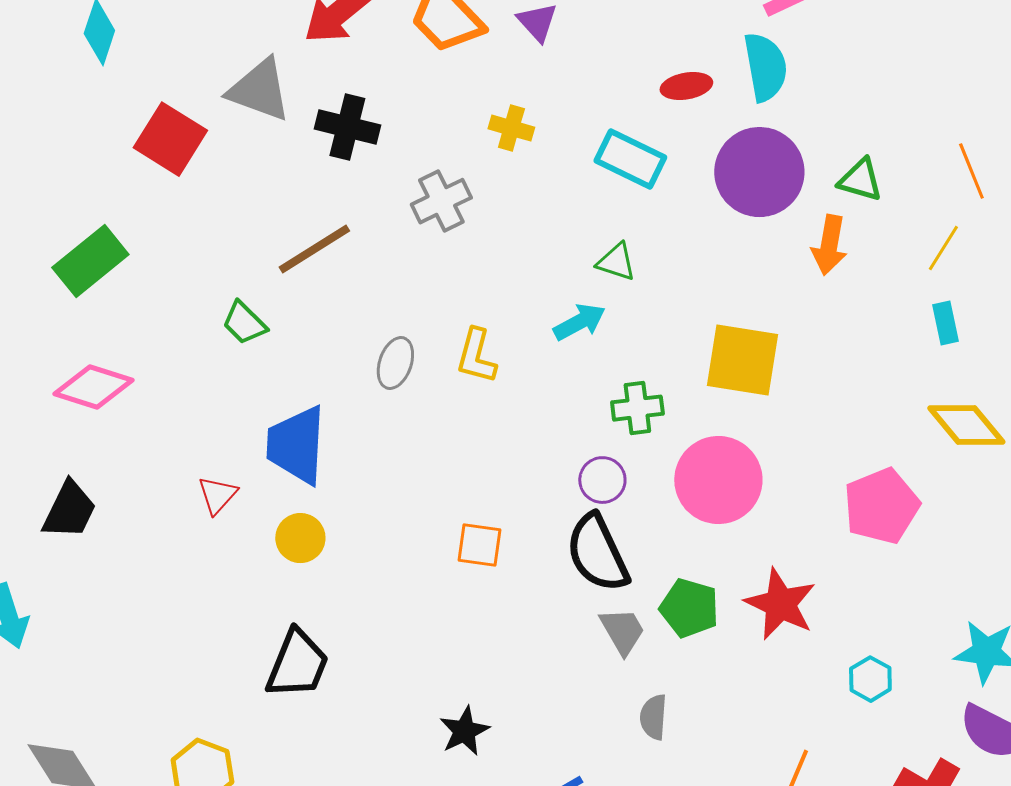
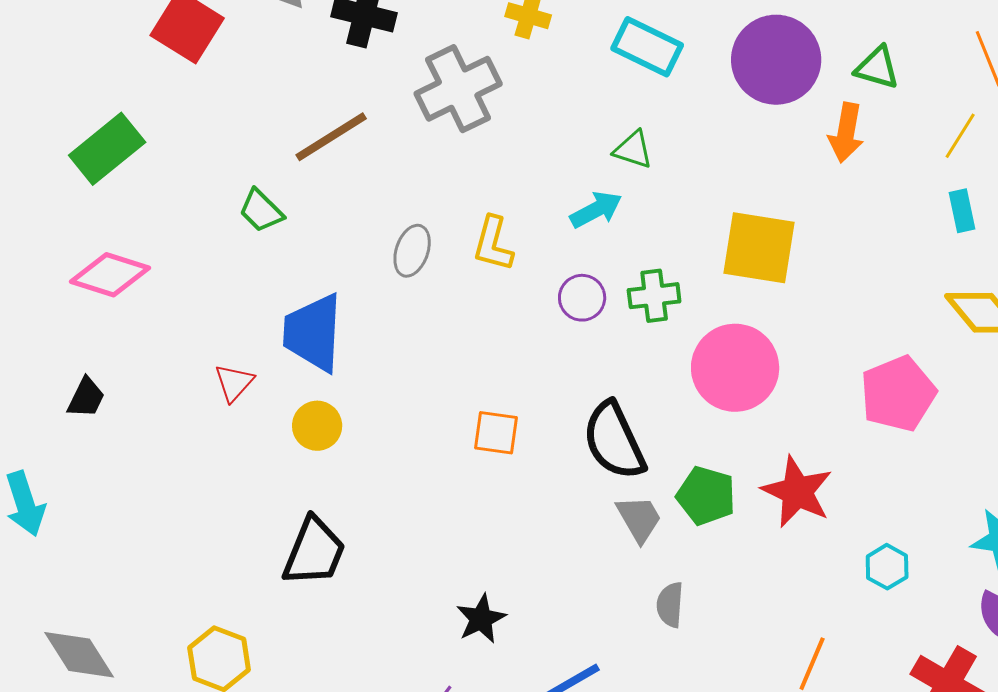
gray cross: (441, 201) -> (458, 89), size x1.4
purple circle: (602, 480) -> (582, 298), moved
black trapezoid: (69, 510) -> (86, 398), size x0.7

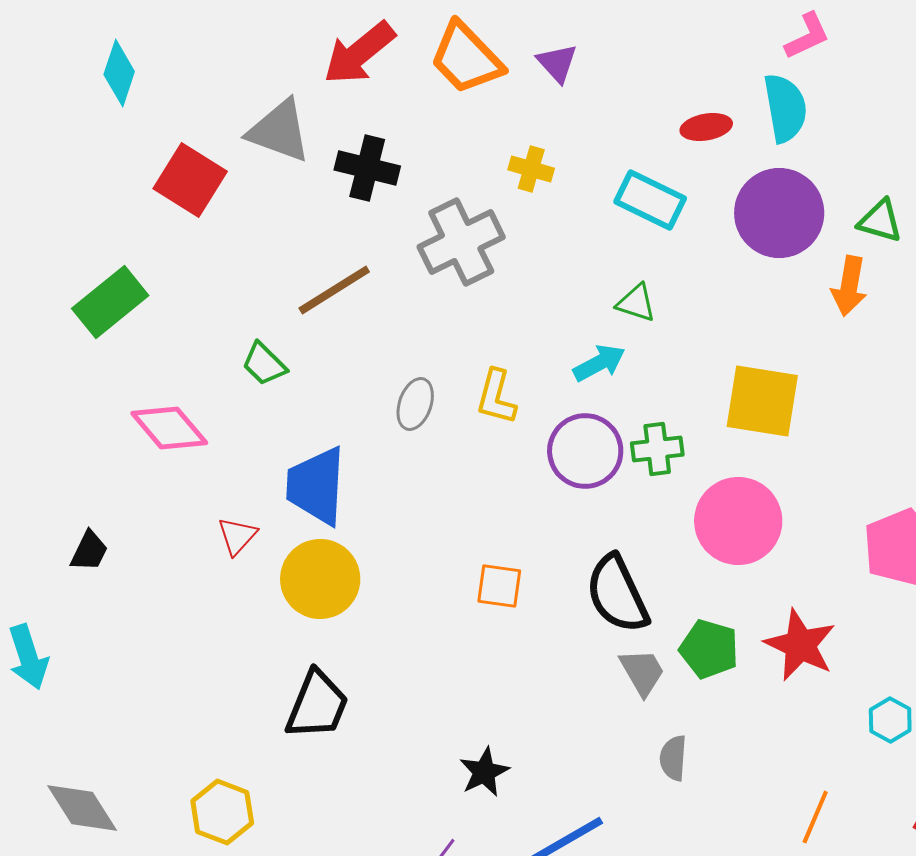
pink diamond: (110, 275) -> (169, 428), moved, turned 32
purple circle: (582, 298) -> (585, 451), size x1.6
yellow circle: (317, 426) -> (320, 579), size x1.6

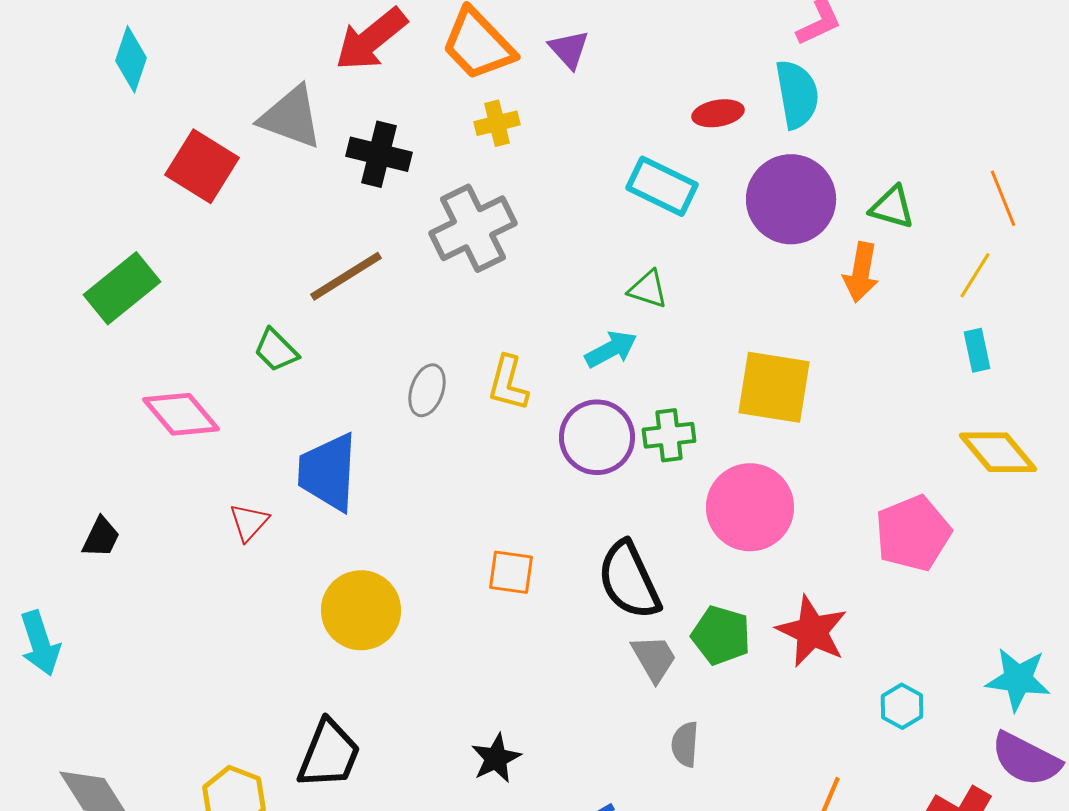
yellow cross: (531, 169) -> (497, 123), moved, turned -30
yellow circle: (320, 579) -> (361, 610), moved
black trapezoid: (317, 705) -> (329, 754), moved

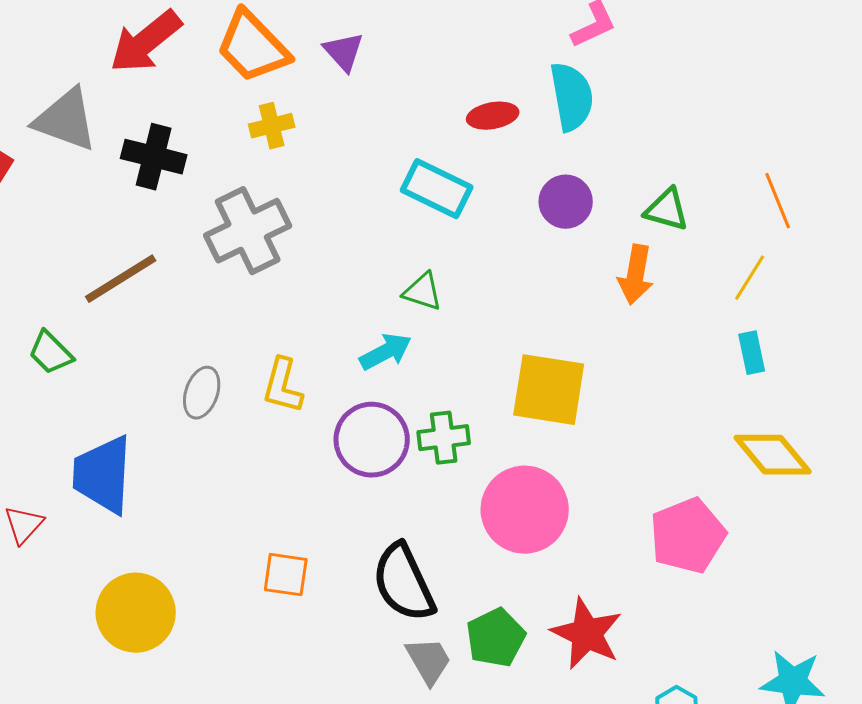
purple circle: (791, 199) -> (566, 202), size x0.6
green pentagon: (721, 635) -> (496, 638), turned 30

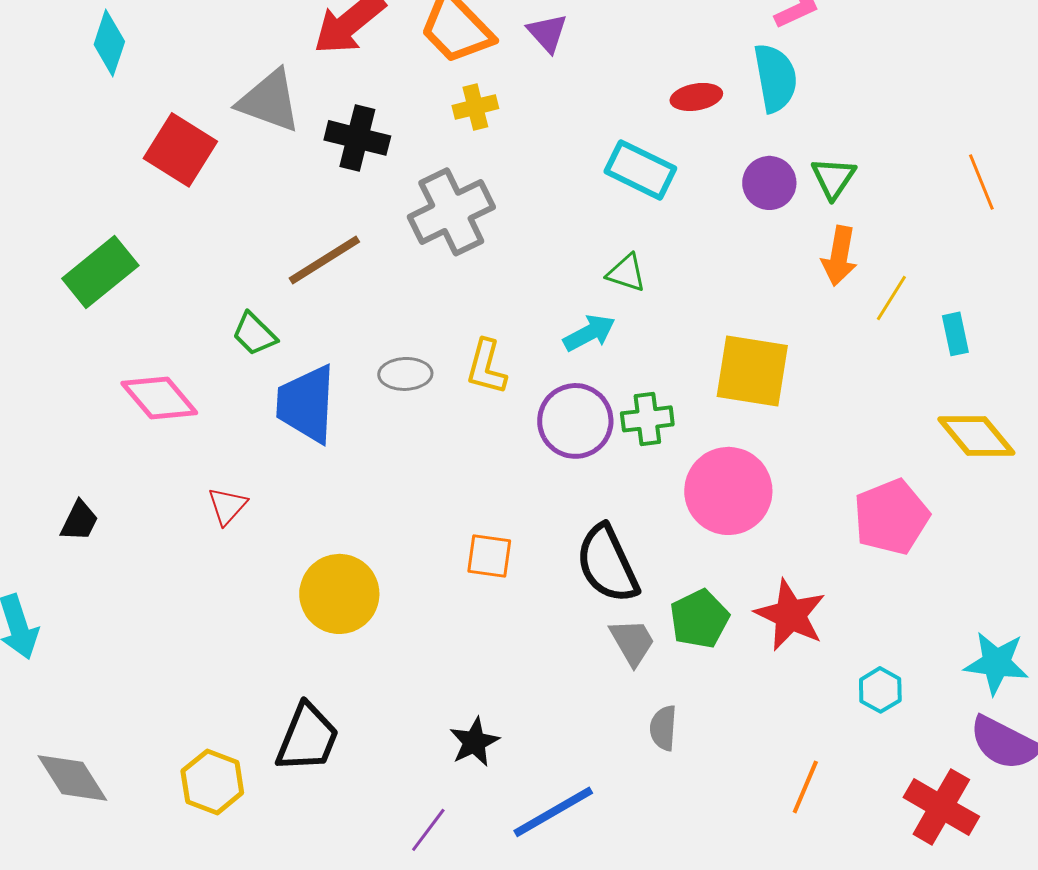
green triangle: (667, 210) -> (833, 178), moved, turned 48
yellow line: (750, 278) -> (891, 298), moved
gray ellipse: (202, 393) -> (405, 374), turned 69
blue trapezoid: (103, 475) -> (306, 404), moved

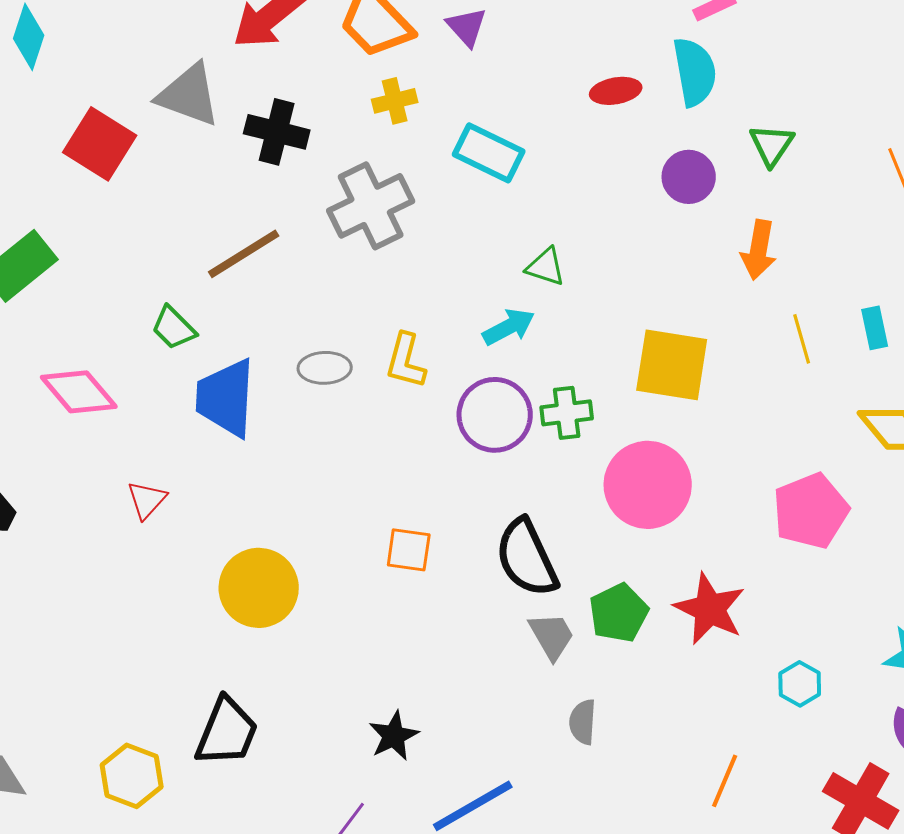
cyan rectangle: (640, 170) -> (489, 153), moved
green triangle: (833, 178) -> (772, 145), moved
yellow line: (891, 298) -> (802, 339), moved, turned -48

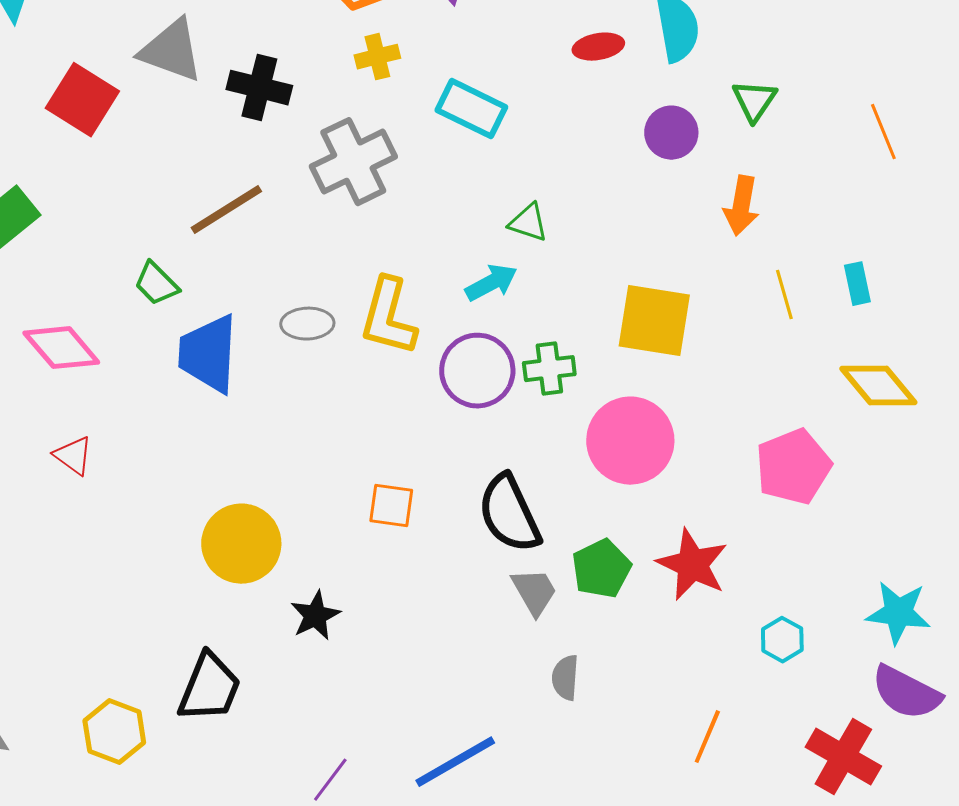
yellow L-shape: (406, 361) -> (388, 317), size x1.4
red triangle: (147, 500) -> (73, 456), moved, turned -36
black star: (394, 736) -> (315, 616), moved

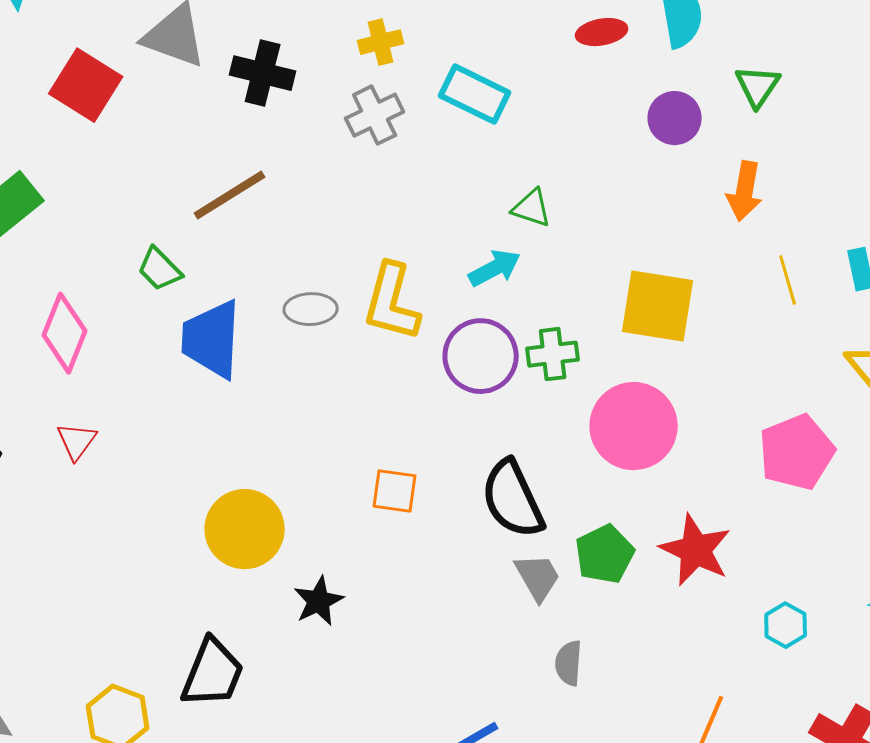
gray cross: (353, 162) -> (375, 115), moved, size x0.7
pink diamond: (61, 348) -> (65, 333), turned 62
red triangle: (73, 456) -> (77, 441), turned 30

